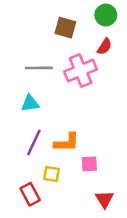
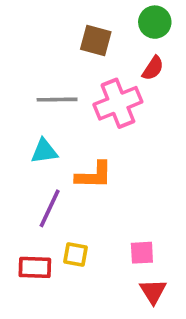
orange L-shape: (67, 142) -> (94, 175), moved
pink square: (89, 164) -> (142, 253), moved
red rectangle: (30, 194) -> (35, 267), moved, turned -60

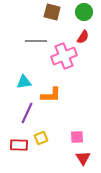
brown square: (96, 41) -> (52, 12), moved
gray line: (57, 100) -> (36, 41), moved
yellow square: (75, 255) -> (41, 138), turned -32

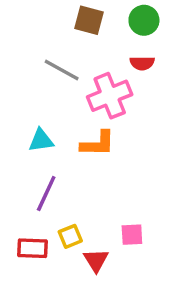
red semicircle: (83, 37) -> (142, 63), turned 56
gray line: (36, 41) -> (62, 70), turned 30
orange L-shape: (51, 95) -> (98, 144), moved
red triangle: (83, 158) -> (96, 260), moved

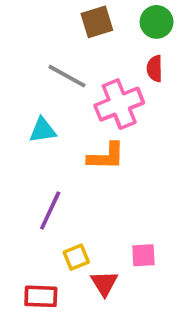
brown square: (89, 20) -> (97, 22), turned -32
red semicircle: (142, 63) -> (155, 69), turned 90
cyan triangle: (41, 140) -> (43, 130), moved
red rectangle: (32, 248) -> (41, 296), moved

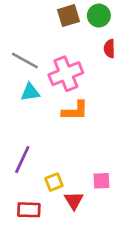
green circle: (157, 22) -> (99, 16), moved
gray line: (67, 76) -> (25, 60), moved
pink cross: (119, 104) -> (66, 74), moved
purple line: (50, 210) -> (22, 160), moved

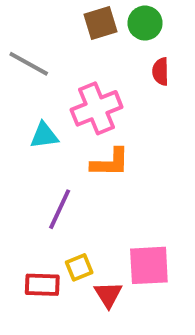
gray line: (25, 60) -> (29, 64), moved
purple line: (22, 160) -> (60, 209), moved
pink square: (102, 181) -> (149, 265), size x1.6
red rectangle: (29, 210) -> (42, 285), moved

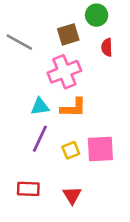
brown square: (100, 23) -> (68, 34), moved
cyan triangle: (44, 136) -> (40, 106), moved
pink square: (149, 265) -> (100, 149), moved
yellow square: (79, 267) -> (71, 150), moved

